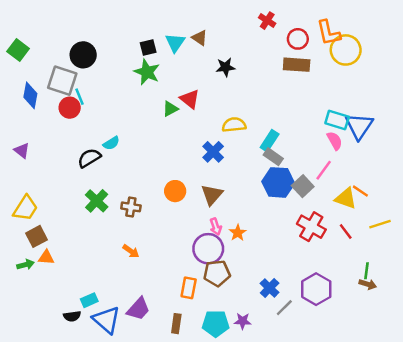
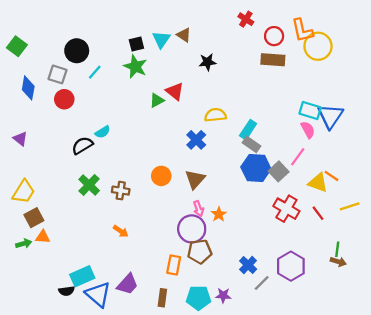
gray square: (62, 81) -> (58, 74), size x0.7
cyan line: (79, 97) -> (95, 72), moved, turned 63
cyan rectangle: (89, 300) -> (82, 276), size x1.5

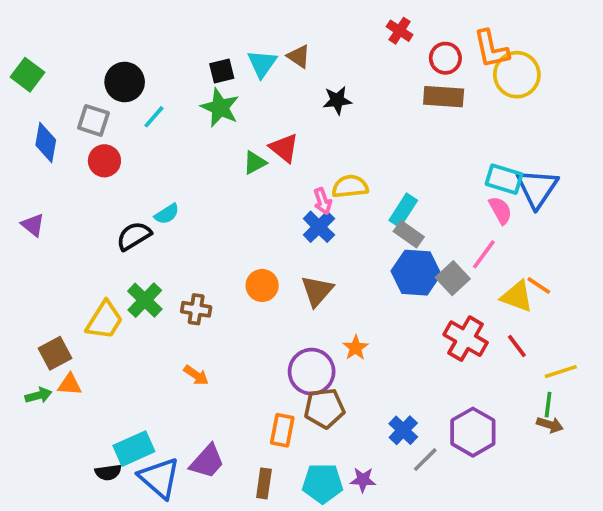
yellow trapezoid: (24, 192) -> (104, 320), moved
yellow line: (350, 206) -> (561, 372), moved
pink arrow: (198, 209) -> (323, 201), moved

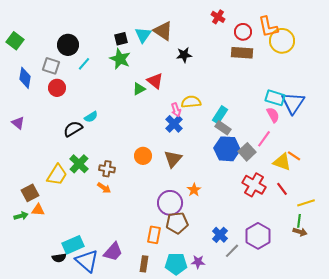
brown triangle: (299, 56) -> (163, 31), size x1.5
orange arrow: (196, 375) -> (104, 188), moved

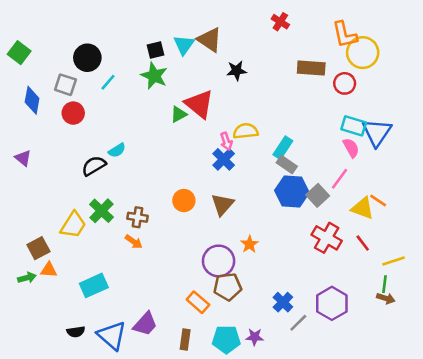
red circle: (243, 32) -> (345, 83), moved
red triangle: (155, 81) -> (199, 104), size x1.4
orange rectangle: (154, 235) -> (198, 302), turned -60
cyan rectangle: (73, 245) -> (94, 285), moved

